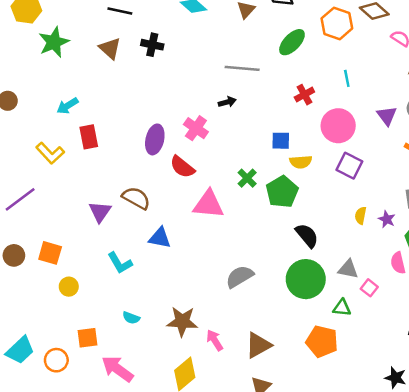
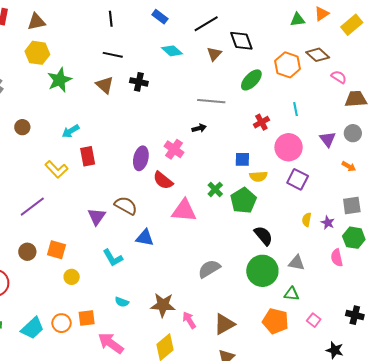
pink square: (369, 288) -> (314, 320), moved
orange circle: (56, 360) -> (62, 323), moved

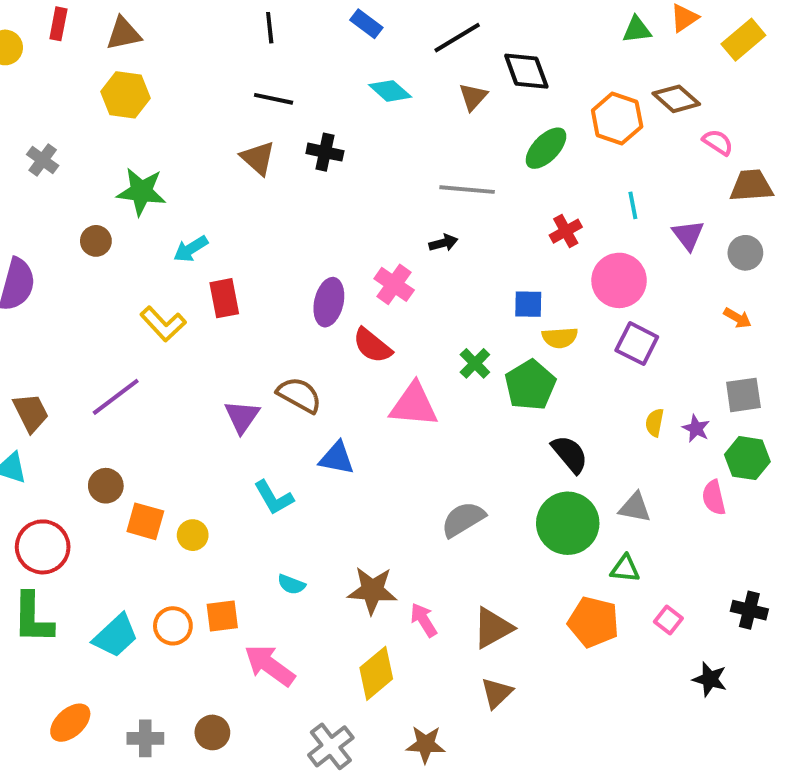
green star: (59, 80) -> (141, 192), moved, turned 30
purple triangle: (328, 139) -> (688, 235), moved
orange square: (56, 250) -> (145, 521), moved

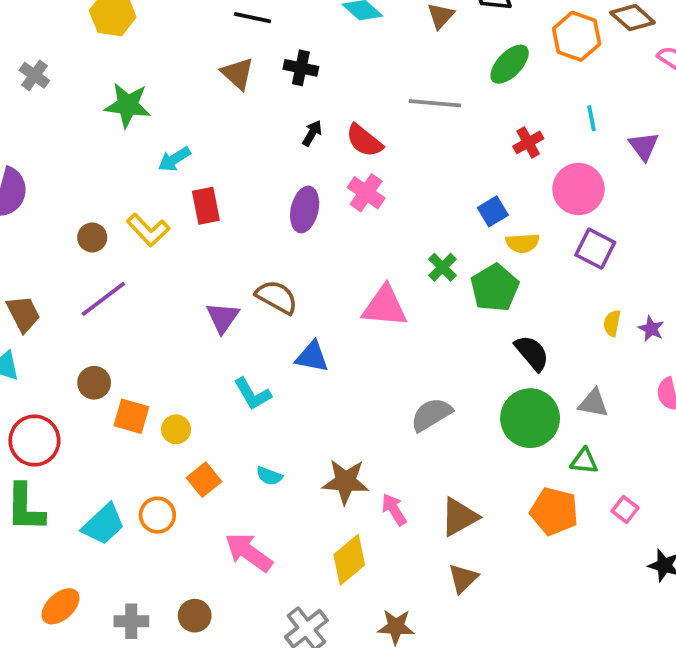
brown circle: (96, 241) -> (92, 237), moved
black arrow: (443, 243) -> (312, 133), moved, turned -45
blue square: (528, 304) -> (493, 211), turned -32
red semicircle: (372, 346) -> (364, 141), moved
orange square: (222, 616) -> (204, 480), moved, turned -32

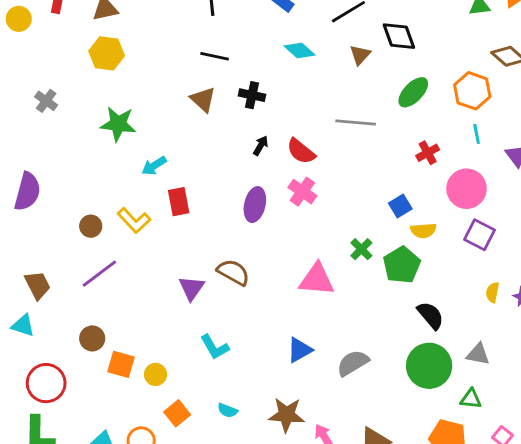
orange hexagon: (577, 36) -> (472, 91), moved
blue triangle: (312, 357) -> (300, 350), moved, turned -40

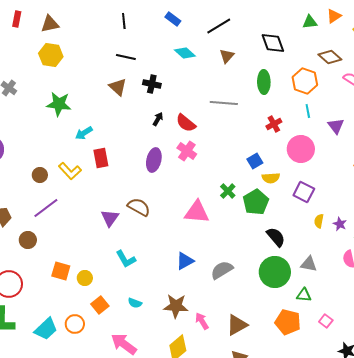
black diamond: (399, 36) -> (273, 43), moved
green ellipse: (413, 92) -> (264, 82), turned -45
purple square: (479, 235) -> (304, 192), moved
brown circle: (92, 338) -> (28, 240), moved

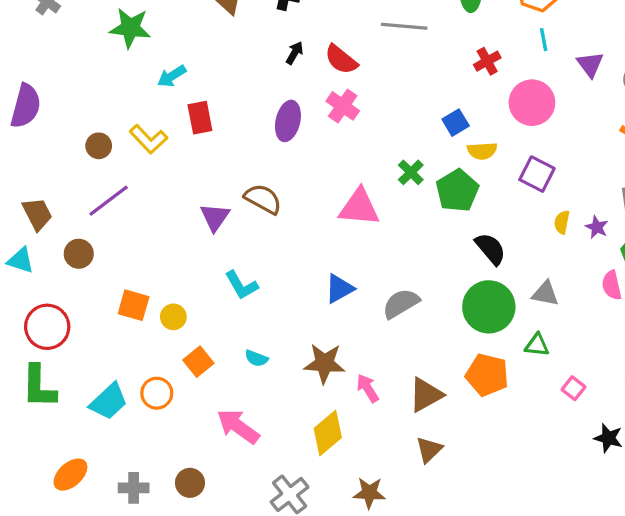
orange pentagon: (288, 322) -> (487, 375), moved

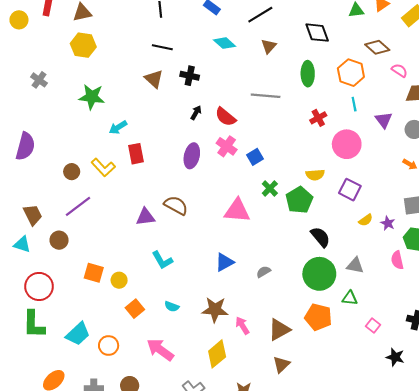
blue square: (456, 123) -> (255, 157), moved
purple triangle: (215, 217) -> (145, 217), turned 48
yellow semicircle: (562, 222) -> (366, 220), turned -136
gray semicircle: (401, 304) -> (263, 272), size x0.6
orange circle: (157, 393) -> (109, 345), moved

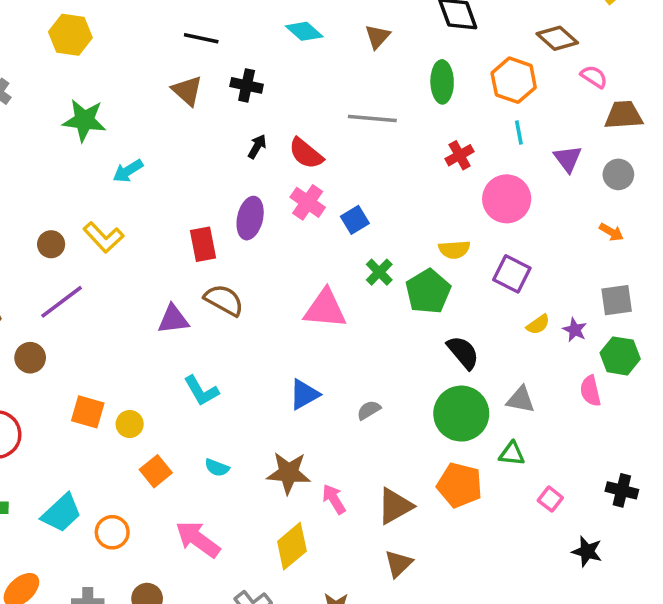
red rectangle: (136, 154) -> (203, 244), moved

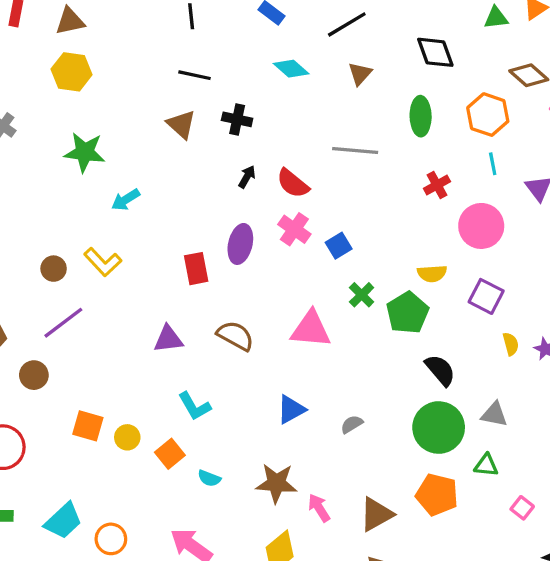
brown semicircle: (224, 300) -> (235, 336), moved
yellow semicircle: (538, 325) -> (511, 344), turned -70
orange square: (156, 471) -> (170, 454), moved

